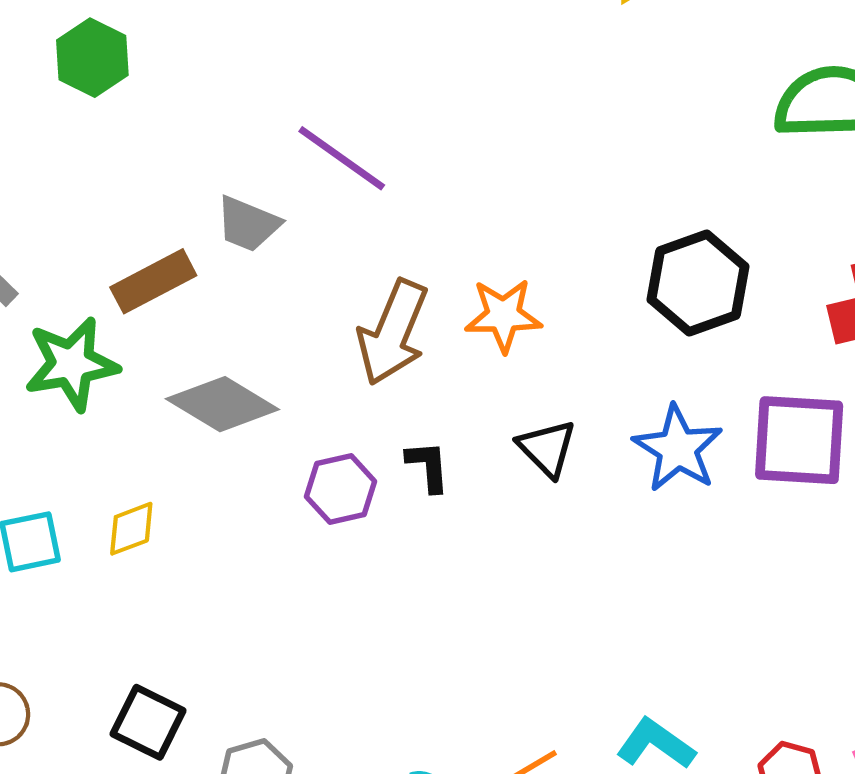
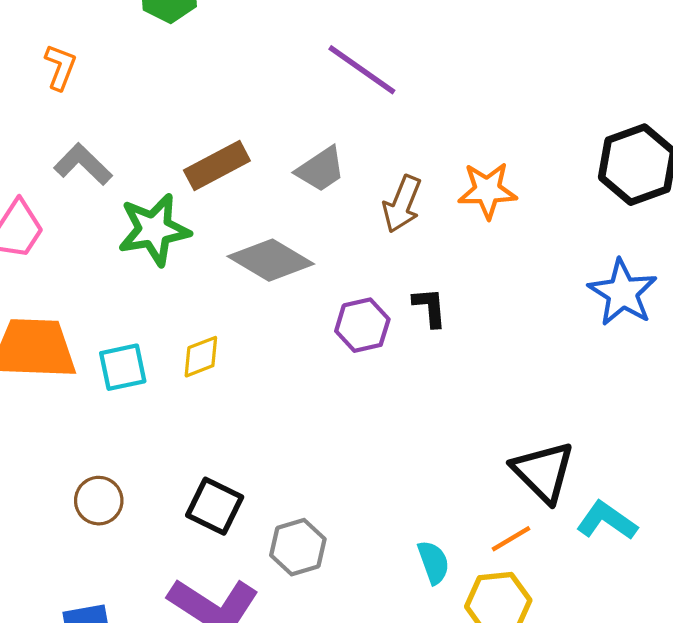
gray trapezoid: (248, 224) -> (321, 169), moved, turned -56
brown arrow: (393, 332) -> (402, 204), size x0.7
black triangle: (547, 448) -> (543, 472), moved, size x1.4

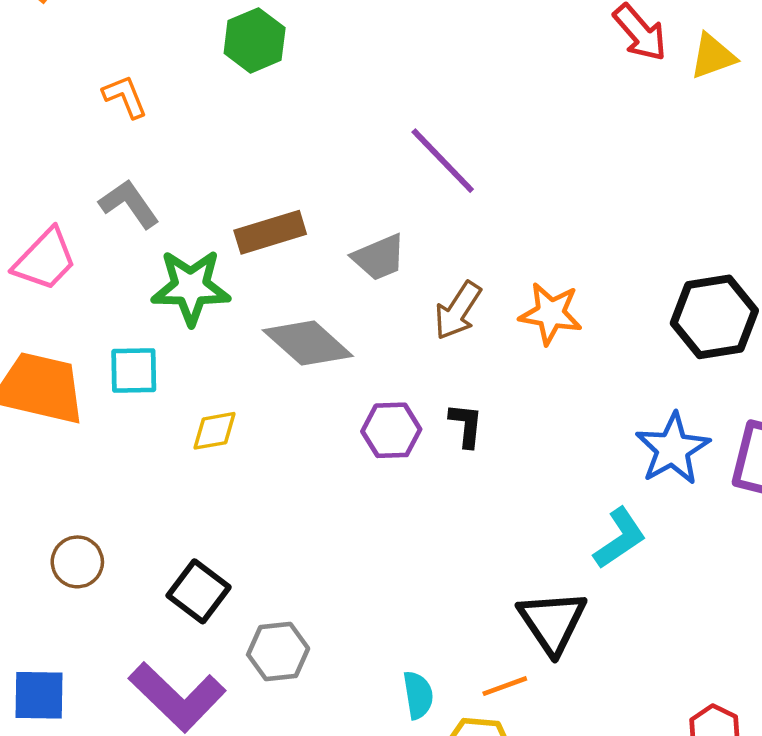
orange L-shape: (60, 67) -> (125, 97), turned -54
cyan square: (123, 367) -> (134, 370), moved
cyan L-shape: (607, 521) -> (620, 538), moved, turned 100

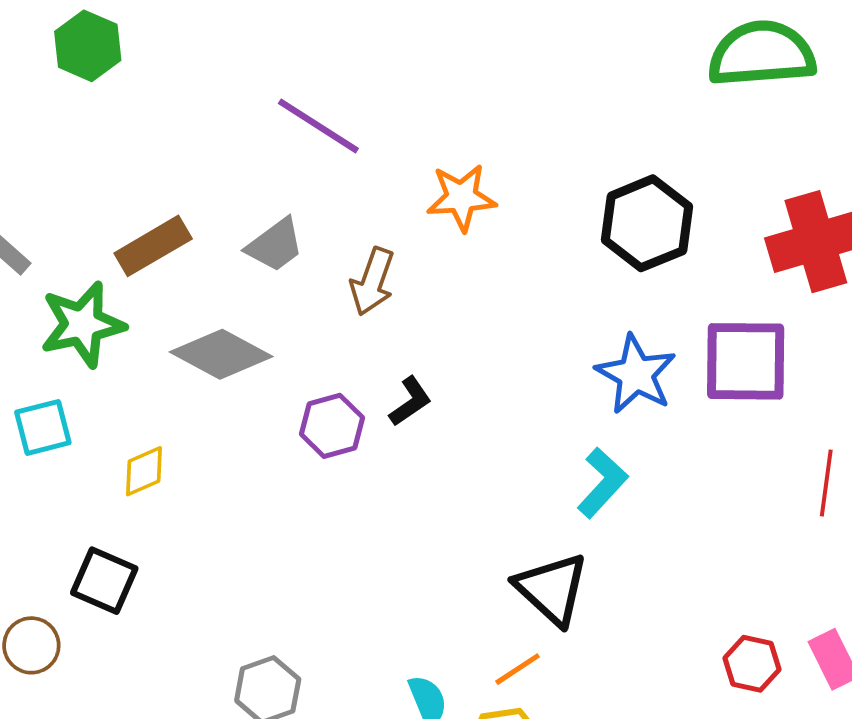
orange star: (551, 314) -> (461, 197), moved
black L-shape: (466, 425) -> (410, 401), turned 63
black square: (199, 591) -> (104, 581), moved

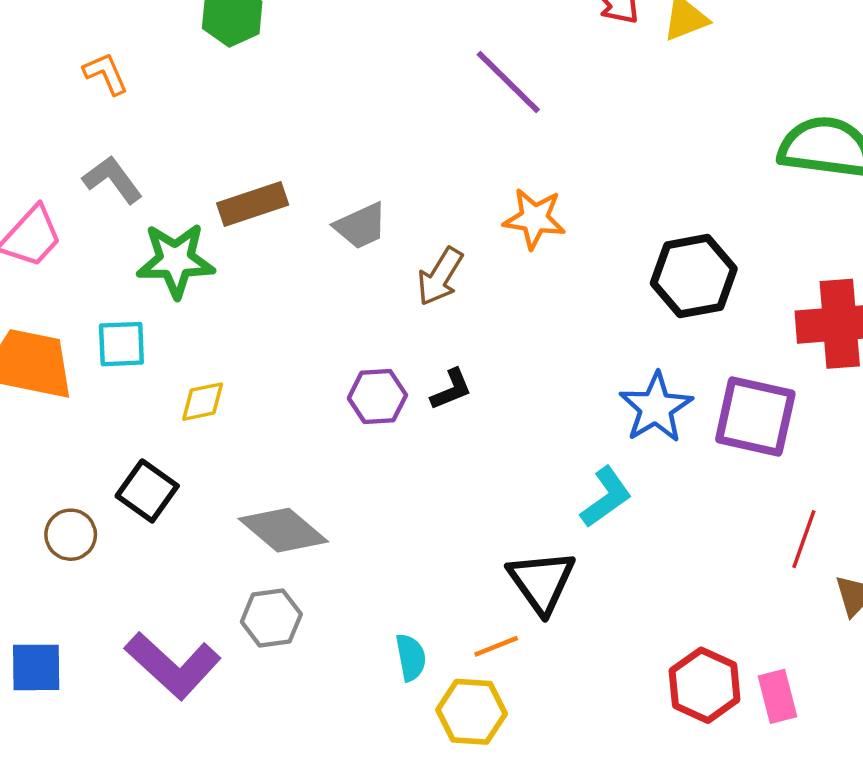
purple line: (318, 126) -> (508, 82), moved
gray diamond: (221, 354) -> (283, 530), moved
red hexagon: (752, 664) -> (705, 685), size x1.4

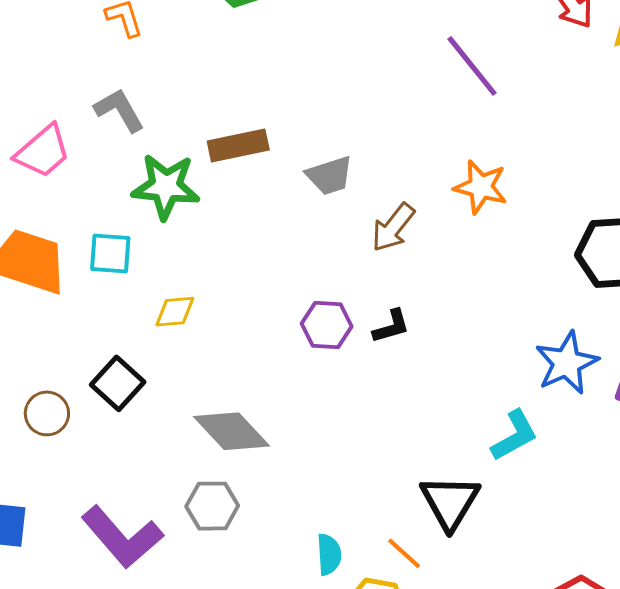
orange line: (496, 646) -> (404, 553), turned 57

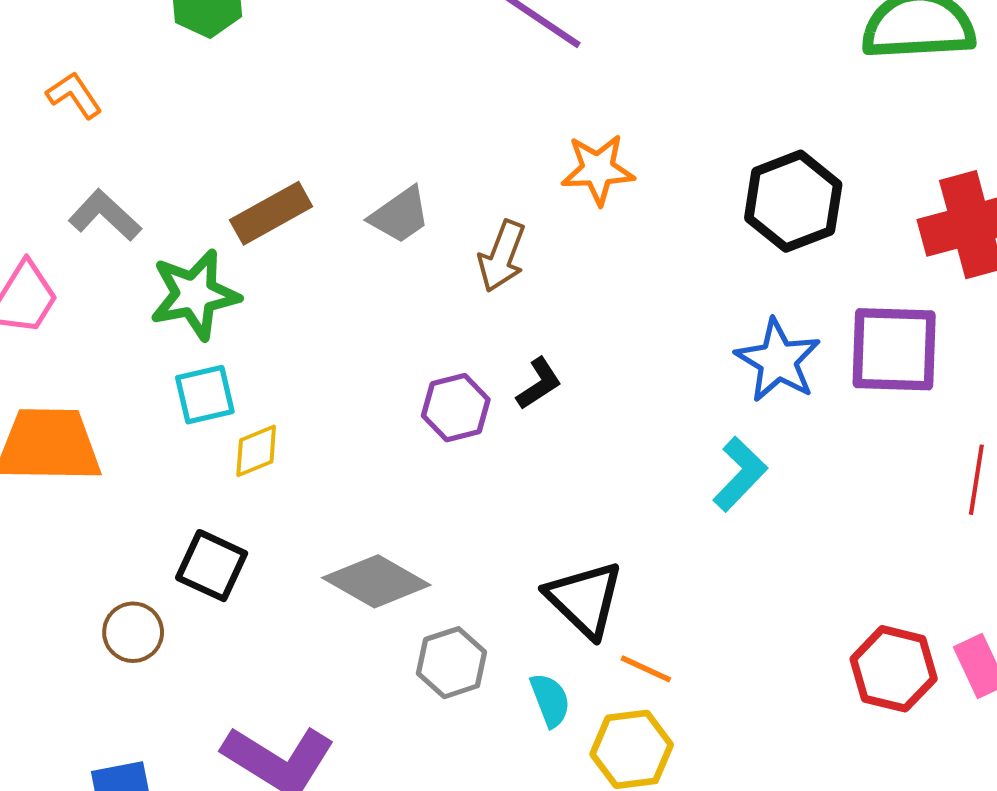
cyan square: (110, 254) -> (205, 395), moved
black triangle: (450, 502) -> (585, 599), moved
gray hexagon: (212, 506) -> (451, 663), moved

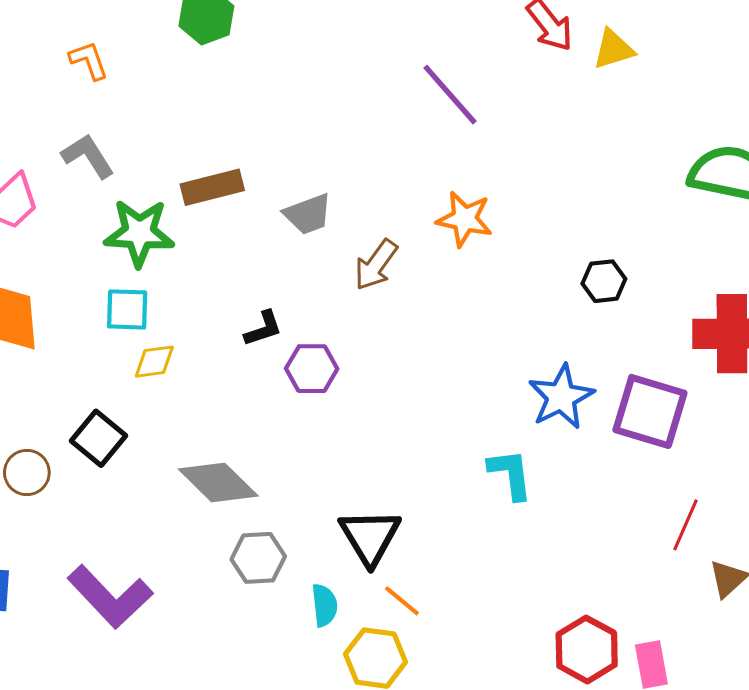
black hexagon: (793, 201) -> (604, 281), size x0.6
black L-shape: (539, 384) -> (263, 329), moved
cyan L-shape: (740, 474) -> (510, 474), turned -66

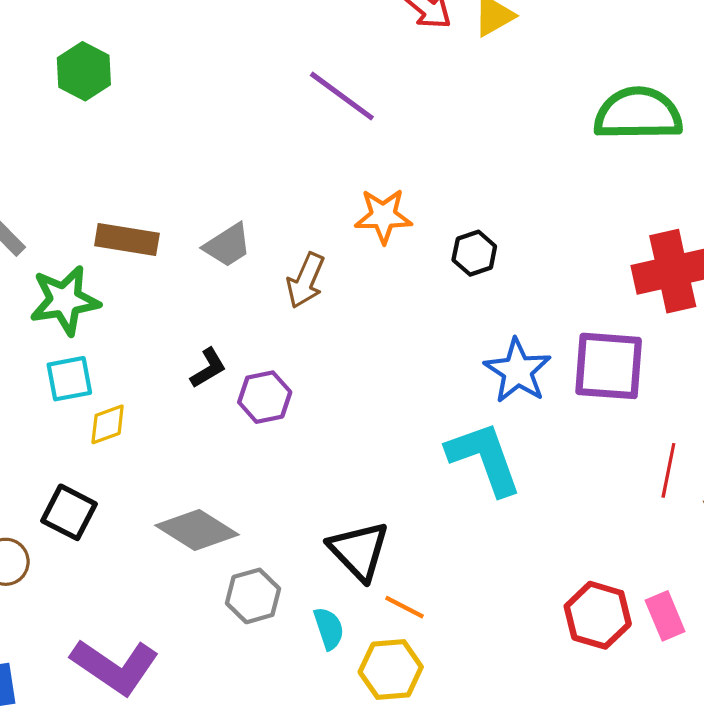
brown rectangle: (212, 187) -> (127, 239), turned 36
black hexagon: (604, 281) -> (474, 253), moved
cyan L-shape: (510, 474) -> (484, 458), size x1.5

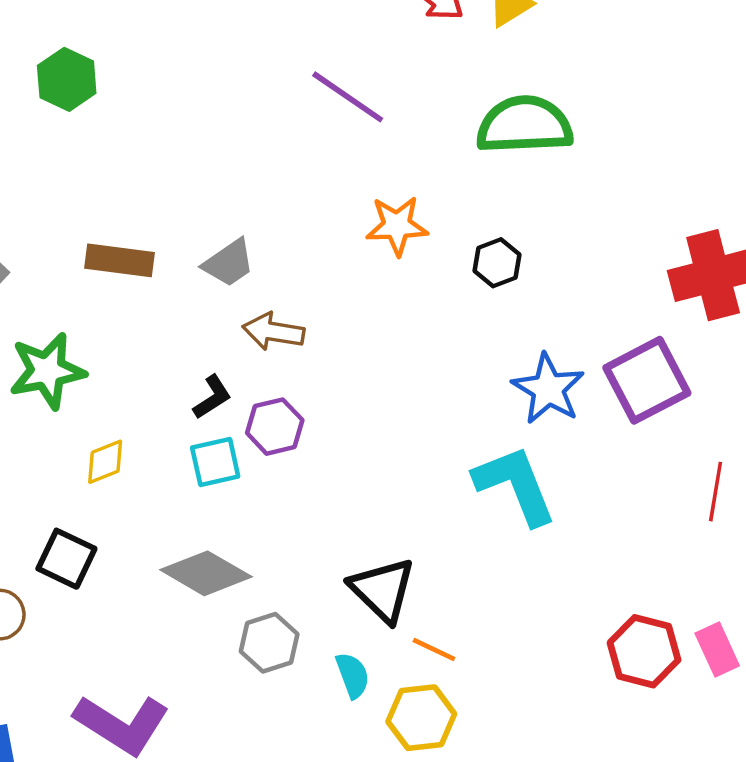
green semicircle: (638, 114) -> (524, 125), moved
brown arrow: (306, 280) -> (273, 332), moved, turned 78
green star: (65, 300) -> (47, 371), moved
purple square: (609, 366) -> (647, 380), turned -30
cyan square: (69, 379) -> (215, 462), moved

